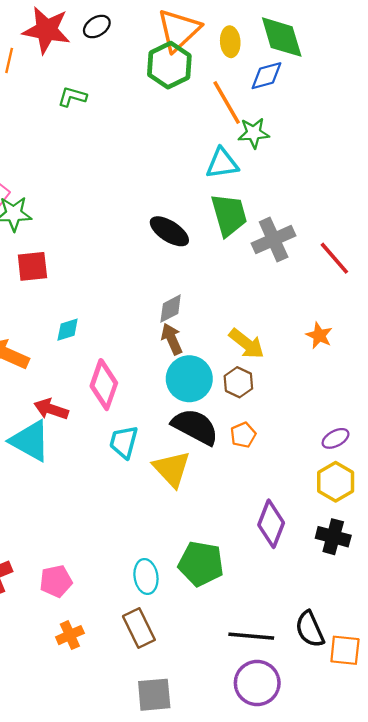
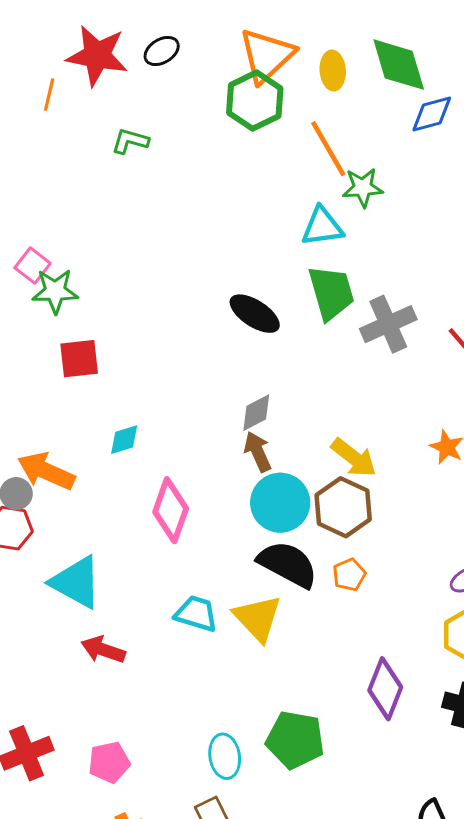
blue diamond: (266, 76) -> (432, 114), moved
brown hexagon: (238, 382) -> (343, 507), size x1.5
red arrow: (51, 409) -> (103, 650), moved
cyan trapezoid: (124, 442) -> (196, 614), moved, turned 92

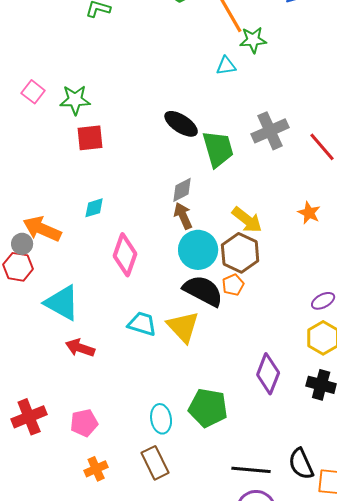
cyan triangle: (322, 227) -> (226, 66), size x0.7
green star: (55, 291) -> (75, 100), moved
green trapezoid: (331, 293) -> (218, 149), moved
red square: (79, 359) -> (90, 138), moved
orange pentagon: (349, 575) -> (233, 285), moved

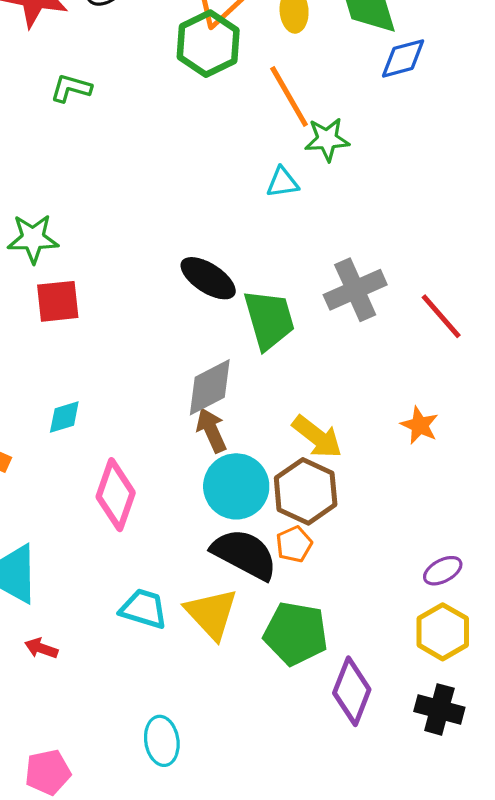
gray diamond: (182, 190) -> (210, 387), size x1.4
red arrow: (80, 348) -> (41, 648), size x0.7
green pentagon: (208, 408) -> (296, 633), moved
cyan ellipse: (161, 419) -> (162, 741), moved

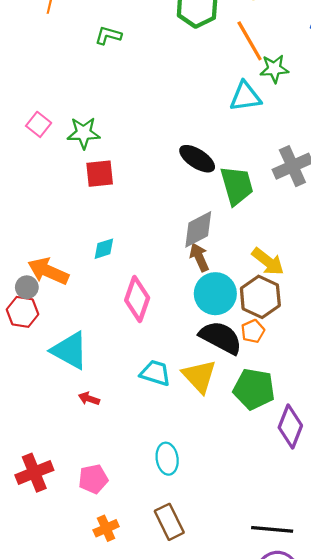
cyan triangle: (282, 182) -> (245, 97), size x1.5

